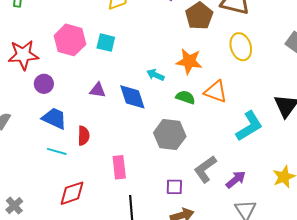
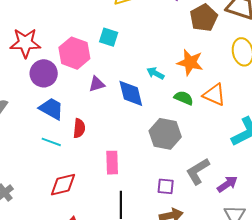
pink hexagon: (70, 40) -> (74, 53), moved
purple circle: (44, 84) -> (44, 73), size x1.4
purple triangle: (98, 90) -> (97, 84), turned -30

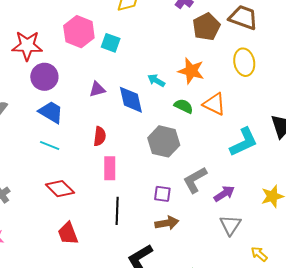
pink hexagon: (74, 53) -> (79, 32), moved
red semicircle: (79, 128) -> (100, 136), moved
red diamond: (63, 185) -> (60, 189), turned 56

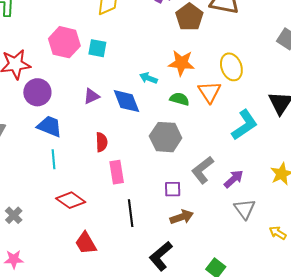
yellow ellipse: (244, 62) -> (231, 67), moved
orange triangle: (214, 104) -> (209, 92), turned 40
cyan line: (50, 145) -> (54, 159), turned 72

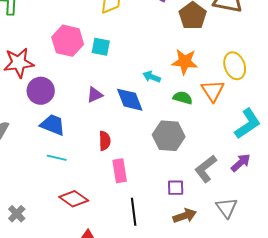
cyan line: (54, 159) -> (57, 158), turned -72
purple arrow: (234, 179) -> (241, 163), moved
gray triangle: (245, 209) -> (227, 208), moved

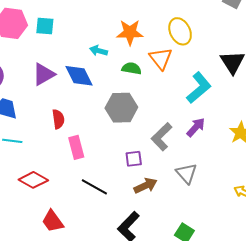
purple triangle: (95, 95) -> (44, 74), size x1.4
black line: (134, 212) -> (94, 187), turned -48

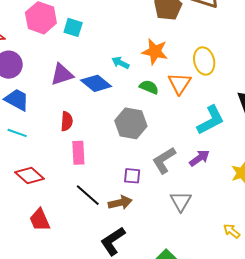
blue diamond: (79, 76) -> (96, 83), turned -36
brown arrow: (145, 186) -> (120, 203), moved

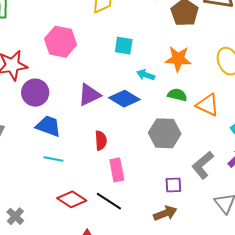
cyan square: (73, 27) -> (124, 46), moved
orange triangle: (180, 83) -> (208, 105), moved, turned -30
black line: (88, 195) -> (109, 201), moved

